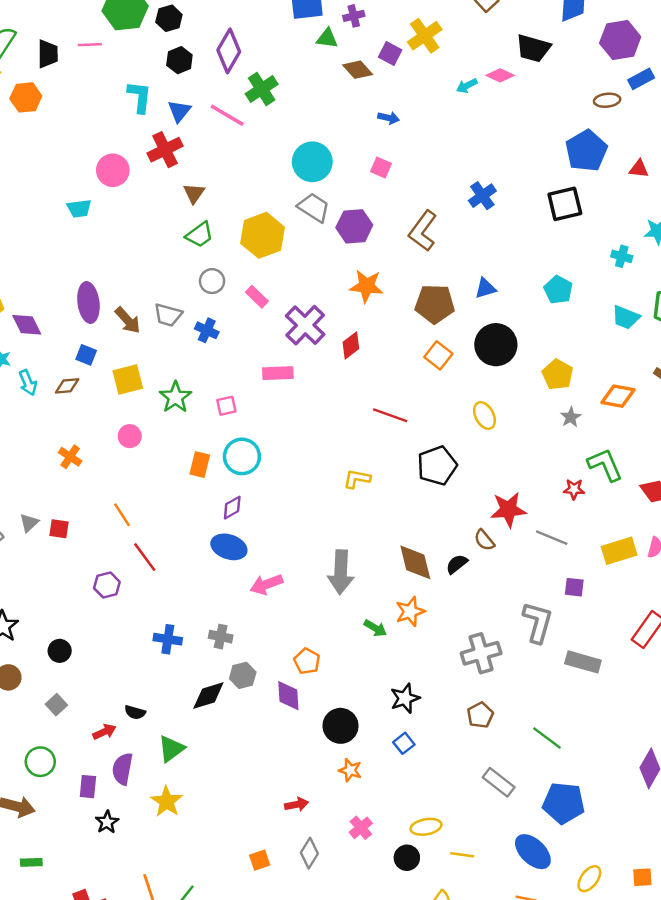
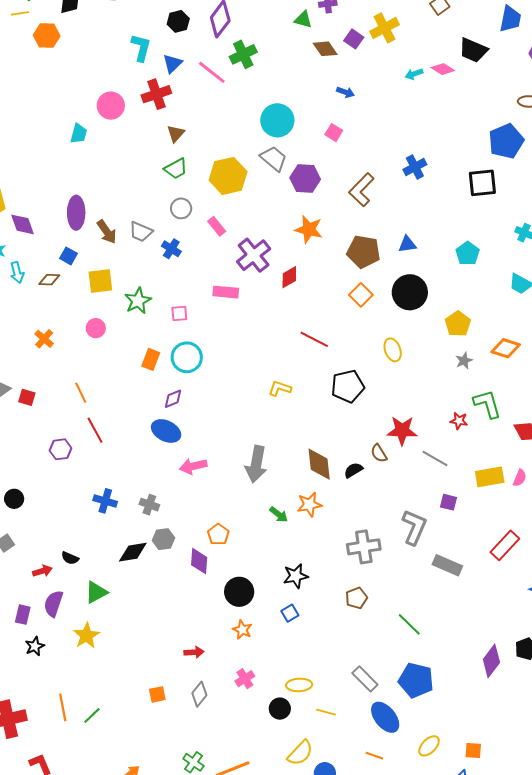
cyan trapezoid: (79, 208) -> (79, 134), turned -75
gray rectangle: (499, 782) -> (365, 679), moved

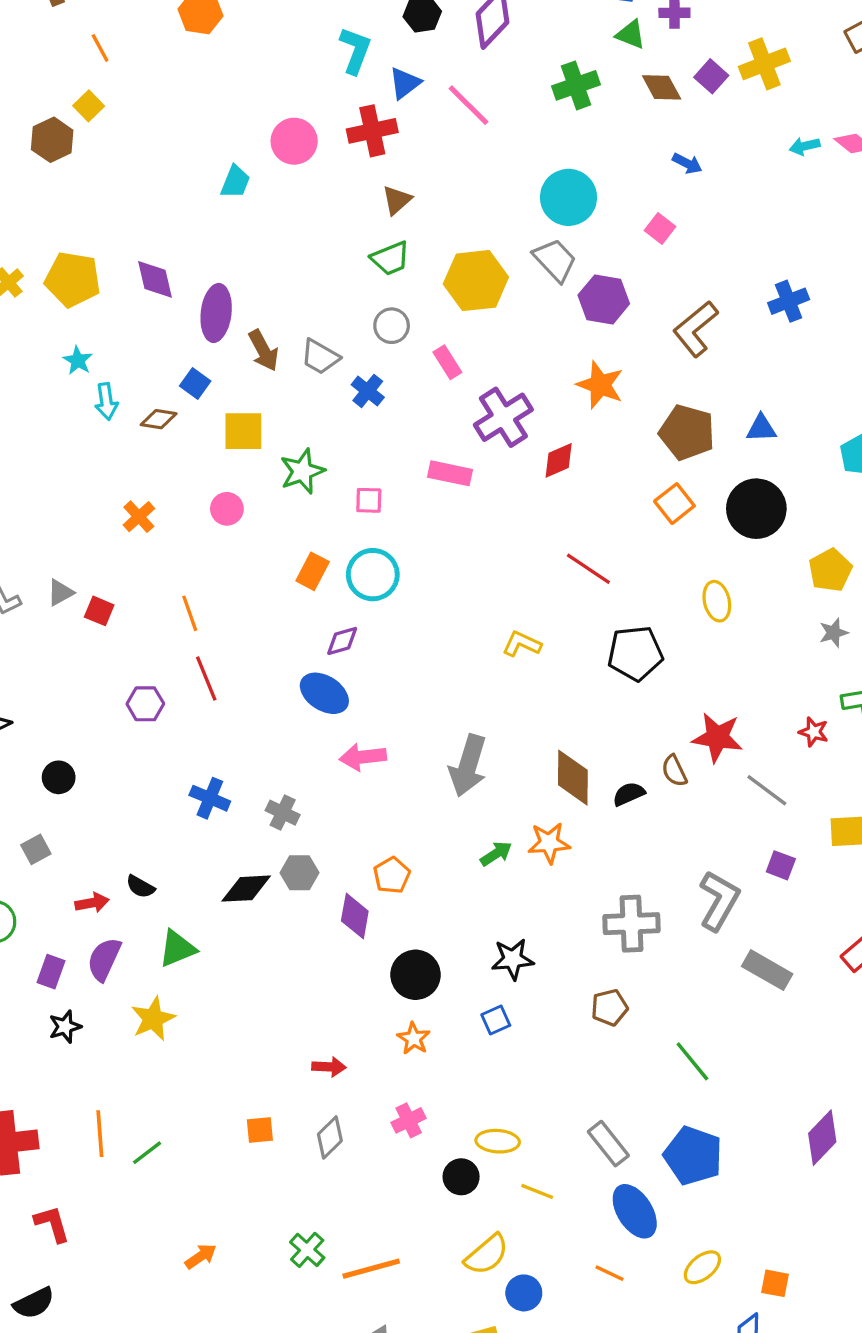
green cross: (243, 54) -> (576, 85), moved
purple diamond: (22, 224) -> (155, 279), moved
green arrow: (279, 514) -> (496, 854), turned -78

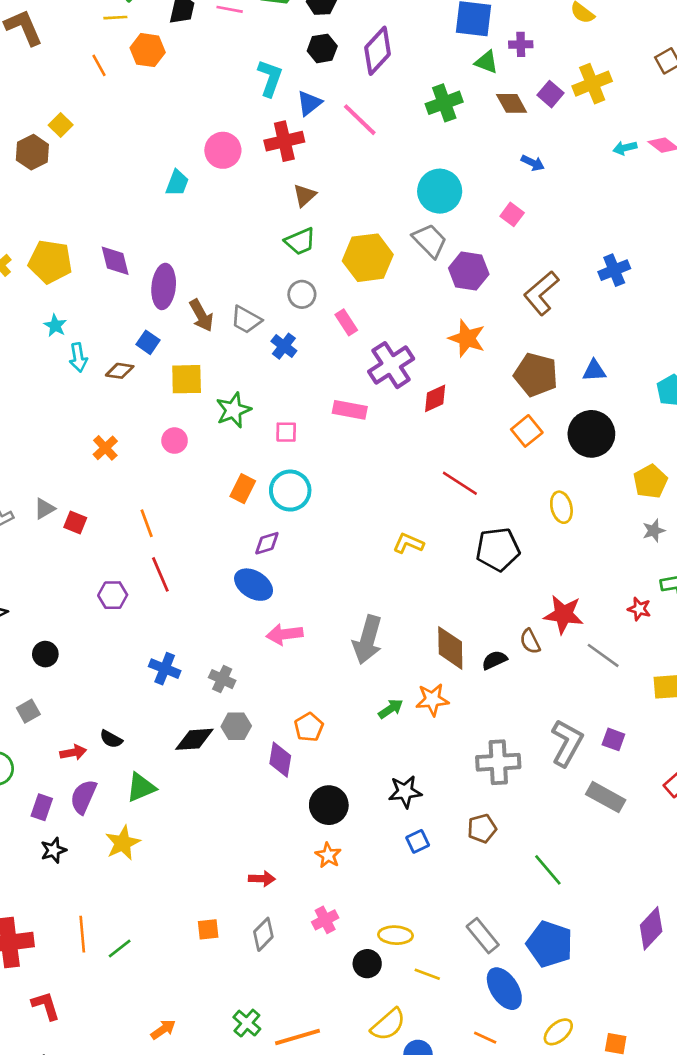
orange line: (100, 48) -> (99, 65), moved
purple square: (781, 865) -> (613, 739), moved
blue square: (496, 1020) -> (418, 841), moved

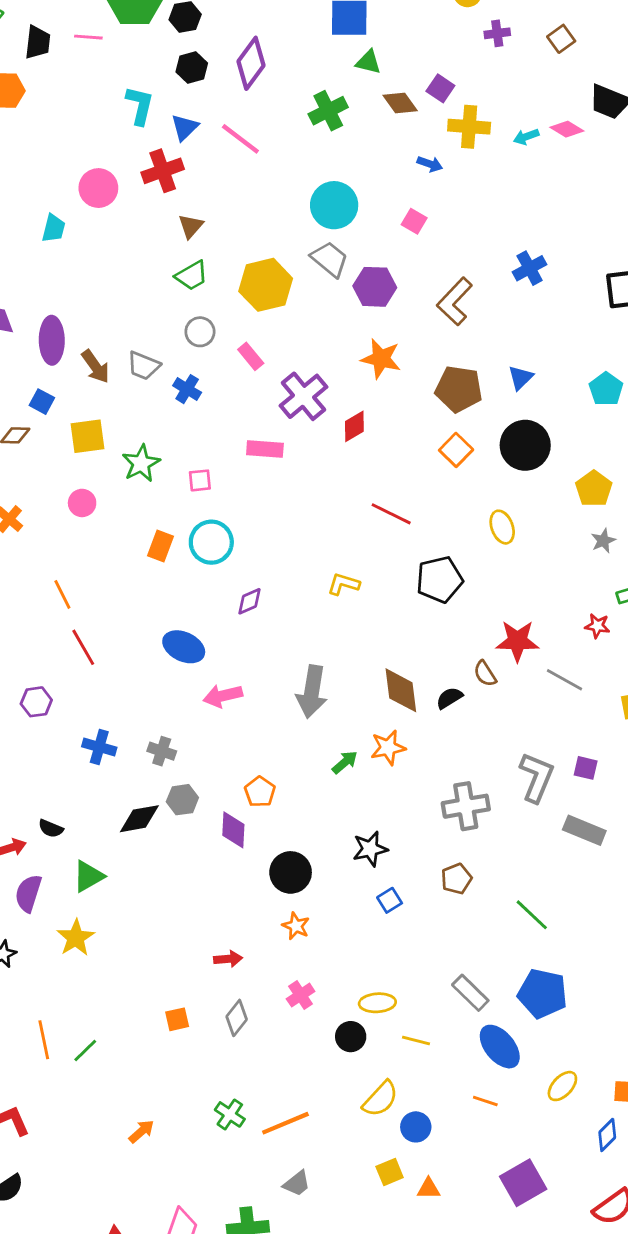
purple cross: (521, 44) -> (497, 33), moved
yellow cross: (592, 84) -> (469, 127), moved, turned 33
blue triangle: (594, 371) -> (521, 378), turned -35
purple diamond: (267, 543) -> (249, 601), moved
purple hexagon: (113, 595) -> (36, 702), moved

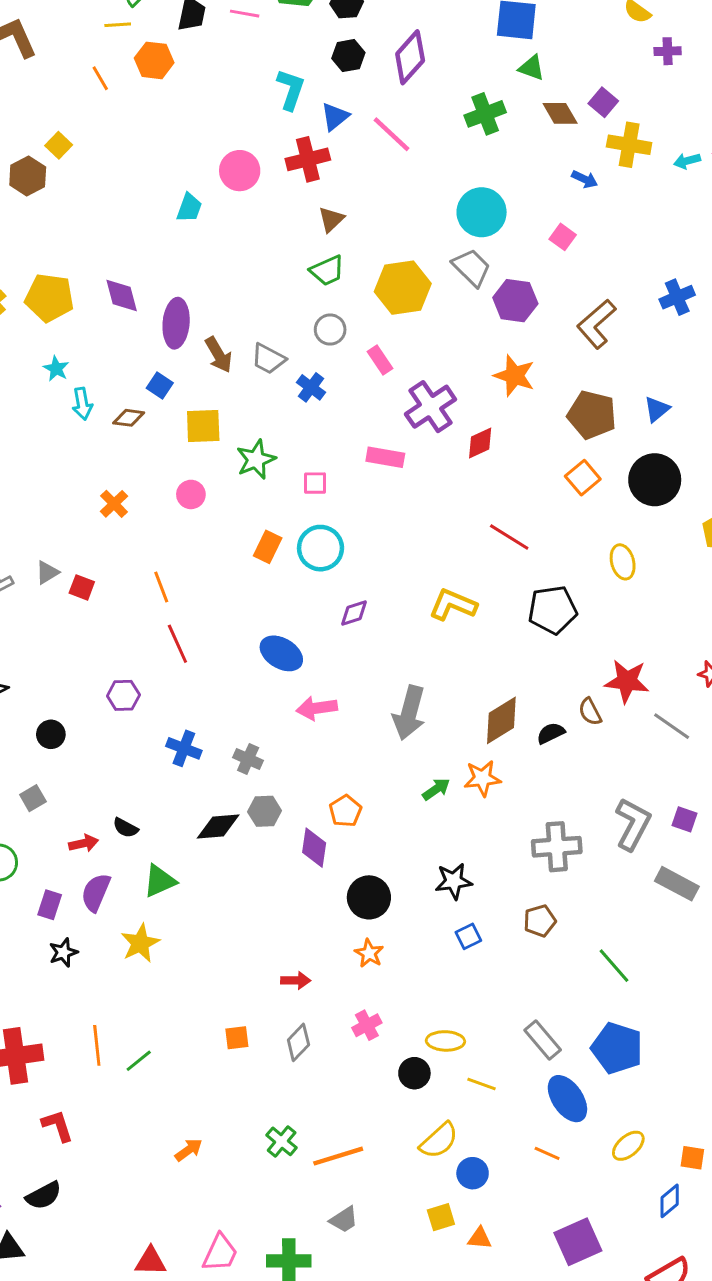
yellow L-shape: (343, 584) -> (453, 605), size x1.4
brown diamond: (401, 690) -> (501, 720), turned 60

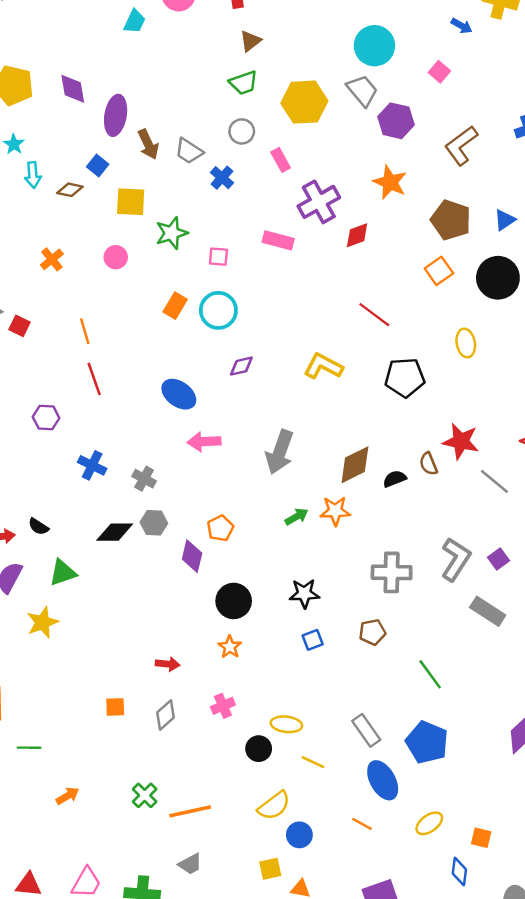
purple square: (685, 819) -> (499, 559), turned 30
green line: (139, 1061) -> (29, 748), moved, turned 35
blue diamond: (670, 1201) -> (459, 871), turned -48

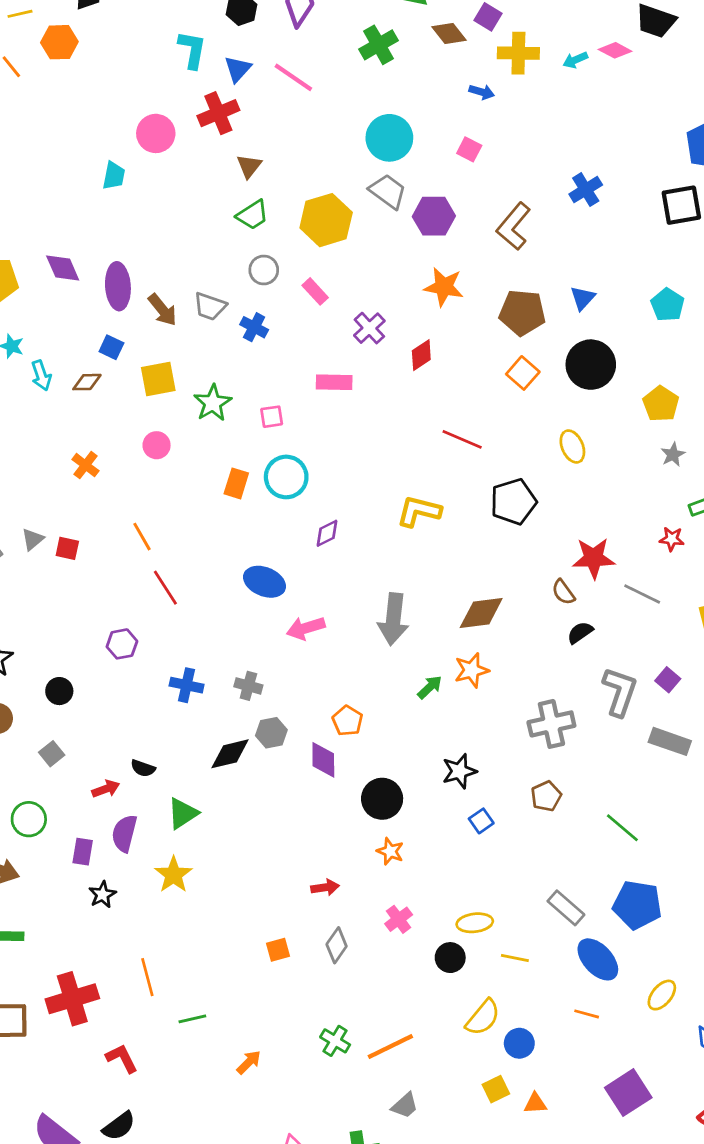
purple cross: (319, 202) -> (369, 328), size x0.7
brown diamond: (355, 465) -> (481, 613), turned 33
black semicircle: (395, 479) -> (580, 633), moved

